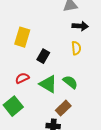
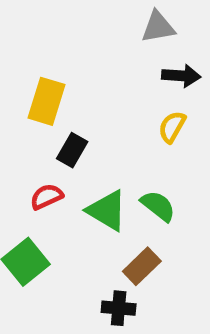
yellow semicircle: (76, 48) -> (172, 127), turned -144
black rectangle: (43, 56) -> (72, 150), moved

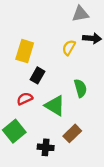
yellow semicircle: (172, 127) -> (69, 48), moved
green semicircle: (158, 206) -> (80, 88), moved, turned 36
black cross: (119, 308) -> (46, 147), moved

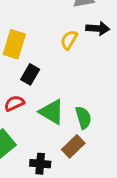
green semicircle: (80, 88) -> (83, 118), moved

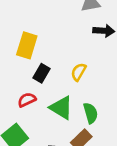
yellow semicircle: (69, 40) -> (79, 72), moved

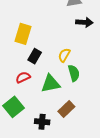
green triangle: (61, 108) -> (51, 84), turned -42
green semicircle: (91, 113) -> (74, 73), moved

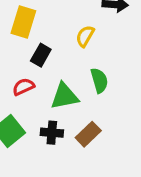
yellow semicircle: (64, 55) -> (85, 36), moved
black cross: (42, 122) -> (52, 133), moved

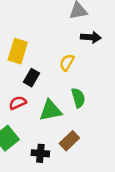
black cross: (52, 133) -> (40, 153), moved

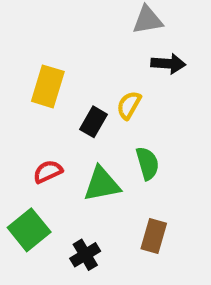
black rectangle: (32, 78) -> (93, 122), moved
brown rectangle: (69, 141) -> (154, 236), moved, turned -30
black cross: (40, 153) -> (85, 255), turned -36

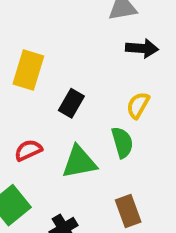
yellow semicircle: (129, 105) -> (138, 105), moved
brown rectangle: (154, 236) -> (128, 211), turned -36

